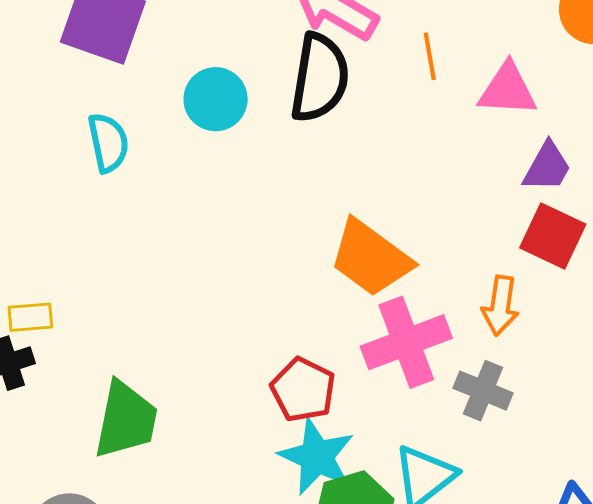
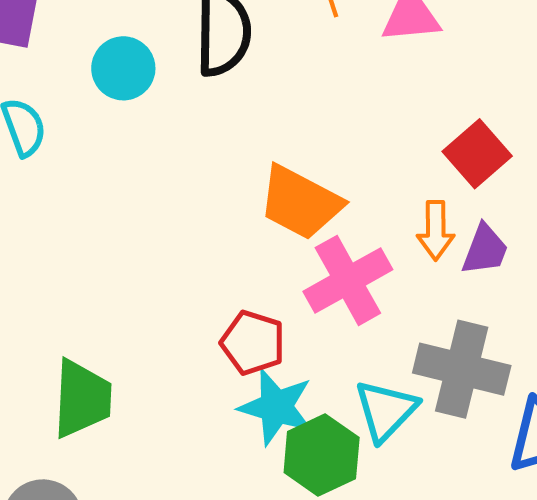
purple trapezoid: (547, 167) -> (485, 250), moved
red square: (553, 236) -> (477, 154), turned 32
gray cross: (483, 391) -> (462, 369), moved, size x1.6

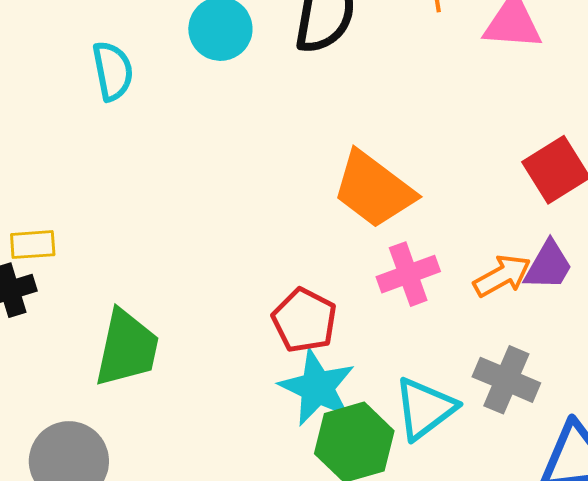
orange arrow: (436, 230) -> (502, 276), moved, turned -128
pink cross: (348, 280) -> (408, 274), size x0.7
gray cross: (462, 369) -> (506, 380), size x0.7

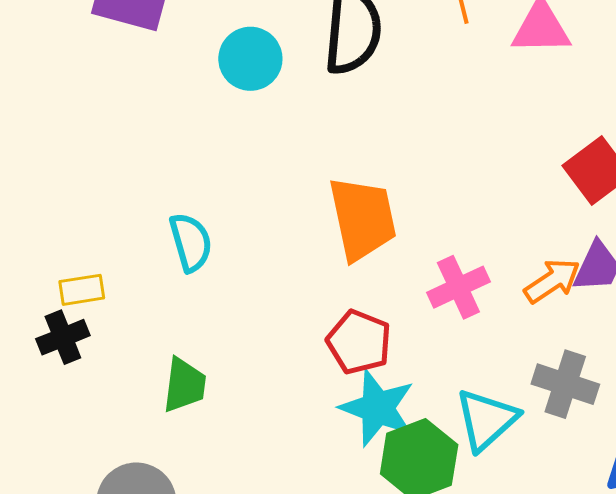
cyan semicircle: (113, 71) -> (191, 242), moved
orange trapezoid: (374, 190) -> (363, 219), moved, turned -134
green trapezoid: (127, 348) -> (184, 385), size x0.7

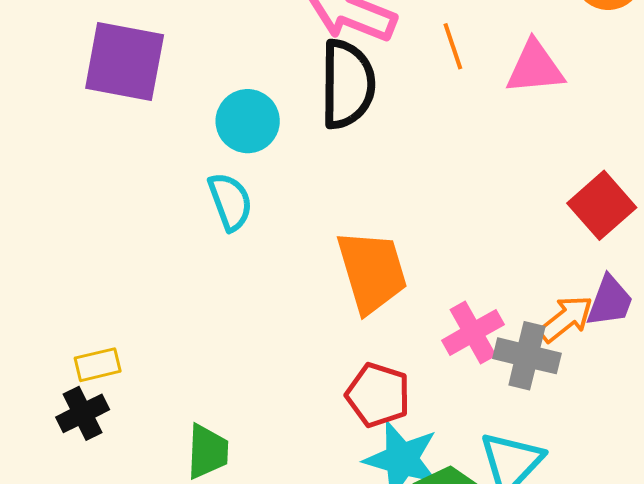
cyan semicircle: (191, 242) -> (230, 202), moved
gray cross: (565, 384) -> (527, 356), moved

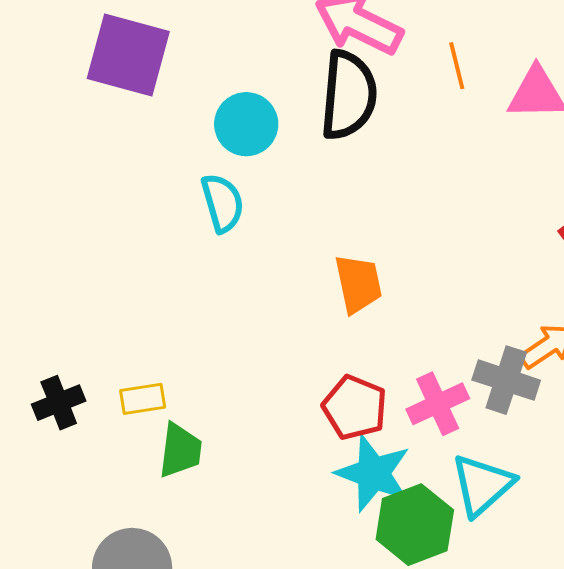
orange trapezoid: (372, 272) -> (358, 284), size x0.7
pink cross: (473, 332) -> (438, 404), moved
yellow rectangle: (98, 365) -> (143, 399), moved

